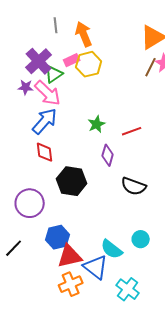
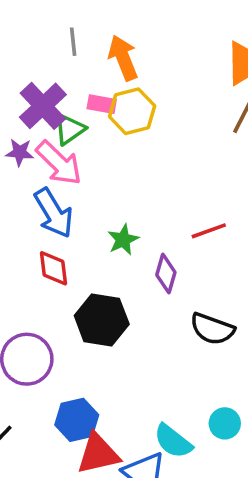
pink rectangle: (72, 60) -> (102, 104), turned 35
blue arrow: (45, 121) -> (54, 213), turned 108
green star: (97, 124) -> (123, 240), moved

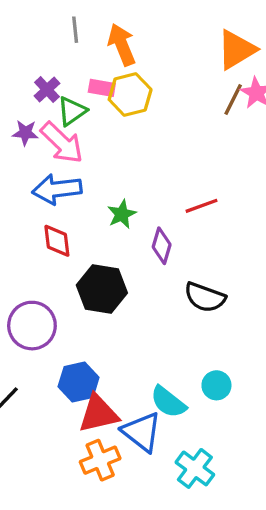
purple cross: (43, 106) -> (47, 90), size x0.6
blue arrow: (54, 213) -> (57, 189), turned 114

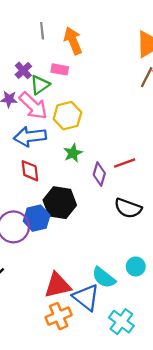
yellow hexagon: (130, 95) -> (67, 116), moved
red line: (202, 206) -> (125, 163), moved
blue hexagon: (79, 382) -> (37, 218), moved

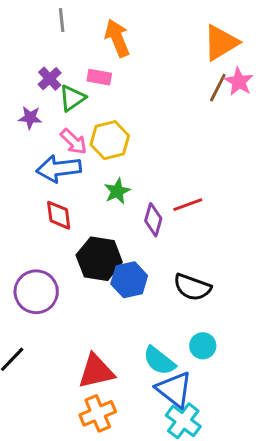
gray line: (42, 31) -> (62, 20), moved
pink arrow: (33, 106) -> (74, 142), moved, size x0.7
black semicircle: (128, 208) -> (192, 287), moved
blue hexagon: (37, 218) -> (129, 280), moved
blue triangle: (86, 297) -> (174, 389), moved

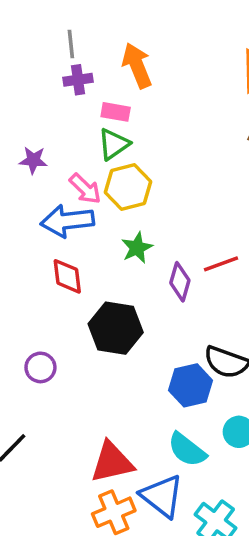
purple cross: (50, 79) -> (78, 80), moved, turned 35
green triangle: (72, 98) -> (114, 144), moved
blue hexagon: (129, 280) -> (191, 385), moved
purple circle: (36, 292) -> (40, 367), size x0.6
blue triangle: (174, 389) -> (162, 496), moved

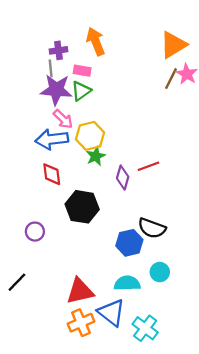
gray line: (71, 44) -> (51, 68), moved
purple star: (33, 160) -> (56, 90), moved, size x1.8
yellow hexagon: (128, 187) -> (90, 136), moved
cyan semicircle: (187, 450) -> (127, 283), turned 140

